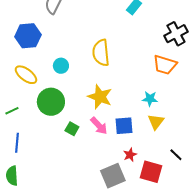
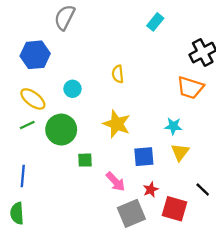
yellow semicircle: (101, 53) -> (118, 74), size x0.6
green line: (12, 111) -> (27, 125), moved
pink arrow: (99, 126) -> (116, 182), moved
green square: (72, 129) -> (85, 160), turned -32

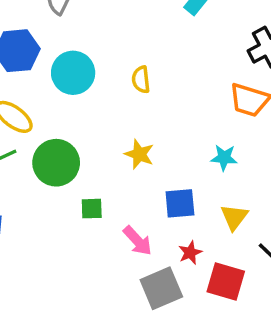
cyan circle: (73, 89) -> (73, 73), moved, size x1.6
yellow star: (117, 124) -> (139, 154), size x0.7
yellow triangle: (180, 152) -> (234, 217), moved

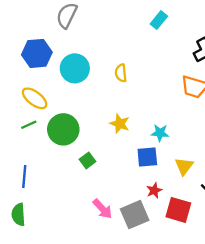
cyan star: (224, 158) -> (160, 133), moved
green square: (92, 209) -> (87, 160), turned -35
pink arrow: (138, 241) -> (102, 209), moved

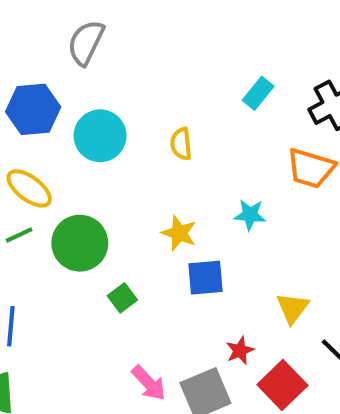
cyan rectangle: (159, 20) -> (258, 93), moved
cyan star: (160, 133) -> (250, 215), moved
blue square: (147, 157) -> (205, 278), moved
red square: (178, 210) -> (282, 385), turned 30

